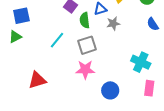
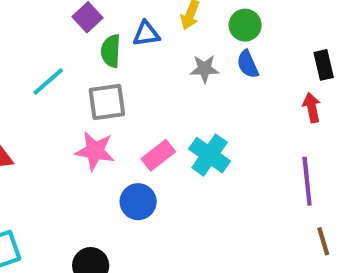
gray star: (113, 23) -> (205, 69), moved
blue semicircle: (153, 24) -> (248, 64), moved
pink rectangle: (149, 88) -> (158, 155), moved, turned 35

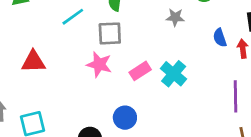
blue semicircle: (248, 64) -> (220, 38), moved
blue circle: (138, 202) -> (125, 118), moved

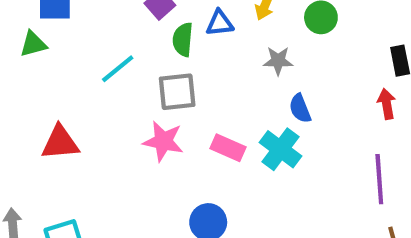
blue semicircle: (220, 38) -> (300, 108), moved
pink rectangle: (140, 71) -> (228, 148), turned 60

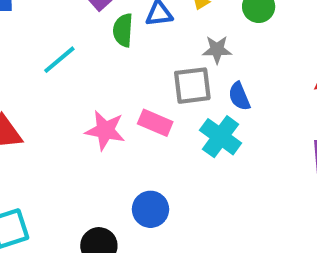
gray square: (177, 92) -> (192, 86), moved
pink rectangle: (228, 148) -> (155, 123), moved

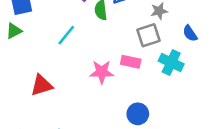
blue semicircle: (239, 96) -> (190, 33), moved

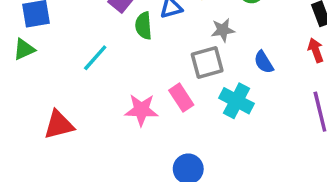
pink rectangle: (131, 62) -> (181, 98), turned 42

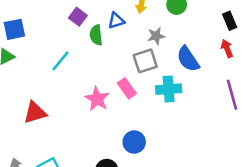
blue semicircle: (264, 62) -> (188, 59), size x1.5
cyan cross: (237, 101) -> (169, 89), turned -30
pink star: (141, 110) -> (97, 99), turned 30

